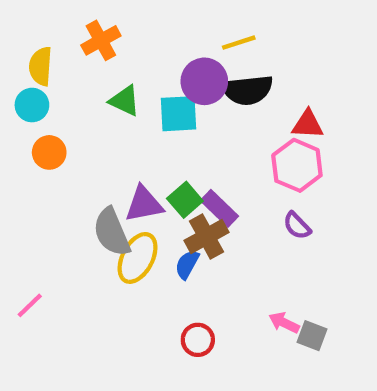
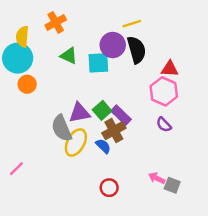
black semicircle: (247, 90) -> (136, 50), turned -100
cyan circle: (32, 105) -> (18, 58), size x1.6
blue semicircle: (187, 264) -> (103, 146), turned 105

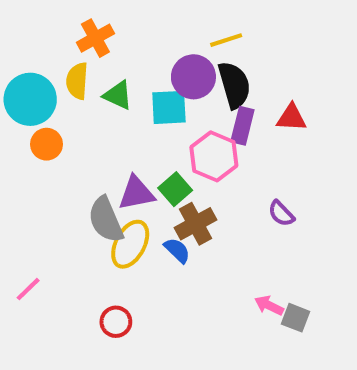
yellow semicircle: (22, 37) -> (77, 81), moved
pink hexagon: (164, 91) -> (214, 156), moved
purple rectangle: (121, 115) -> (242, 126), moved, turned 60
red circle: (109, 188) -> (116, 322), moved

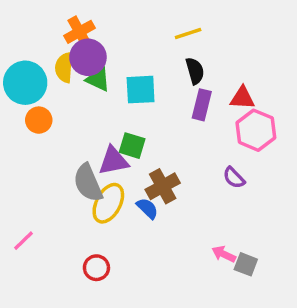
purple circle: (193, 77) -> (88, 57), moved
black semicircle: (234, 85) -> (195, 71), size x0.7
pink hexagon: (214, 156) -> (256, 130), moved
green square: (175, 189) -> (132, 146), moved, turned -32

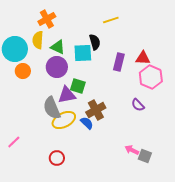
purple circle: (88, 57) -> (57, 67), moved
black semicircle: (195, 71) -> (95, 42), moved
yellow ellipse: (108, 203) -> (64, 120), turned 35

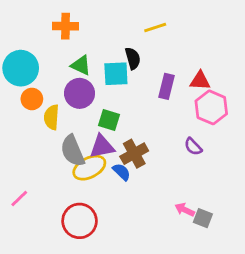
orange cross: (47, 19) -> (66, 26), turned 30
yellow semicircle: (38, 40) -> (51, 117), moved
purple triangle: (67, 95) -> (102, 147), moved
red circle: (57, 158) -> (80, 221), size x1.6

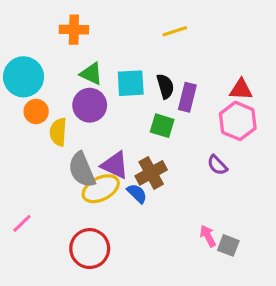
black semicircle: (133, 58) -> (165, 86), moved
red triangle: (200, 81) -> (241, 89), moved
green square: (109, 120) -> (162, 126), moved
purple triangle: (102, 147) -> (115, 165), turned 36
pink arrow: (185, 210) -> (208, 236), turned 36

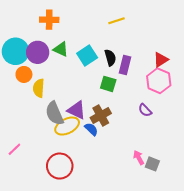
cyan square: (131, 83) -> (87, 55), turned -30
red triangle: (241, 89) -> (161, 60), turned -35
purple circle: (90, 105) -> (38, 52), moved

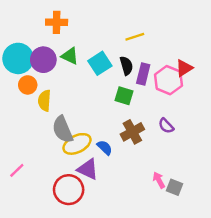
yellow line: (117, 21) -> (135, 37), moved
pink hexagon: (159, 81) -> (168, 80), moved
purple triangle: (77, 110) -> (88, 169), moved
brown cross: (101, 116) -> (132, 132), moved

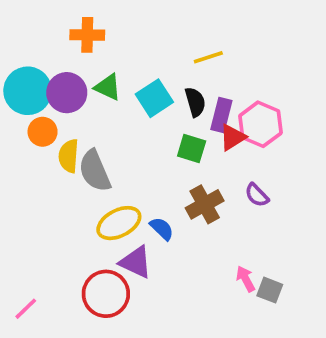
red triangle: (184, 68) -> (233, 137), moved
gray semicircle: (63, 129) -> (95, 171), moved
pink line: (17, 170) -> (26, 309), moved

